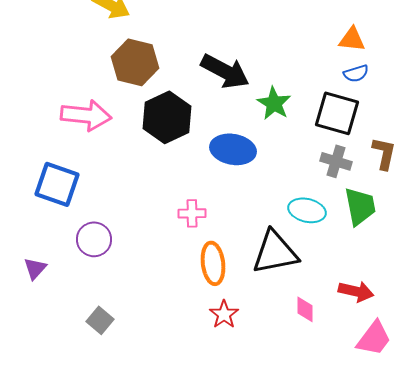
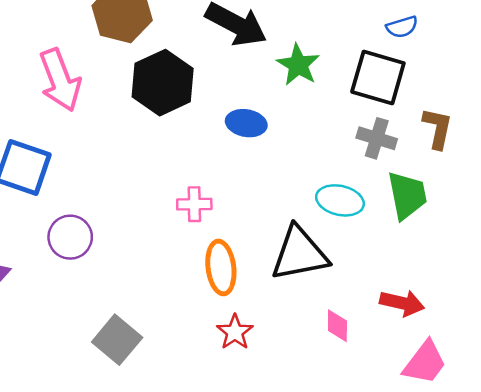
pink arrow: (86, 115) -> (60, 80), turned 63
blue ellipse: (233, 149) -> (246, 123), size x0.7
gray square: (100, 320) -> (117, 340), moved, size x1.4

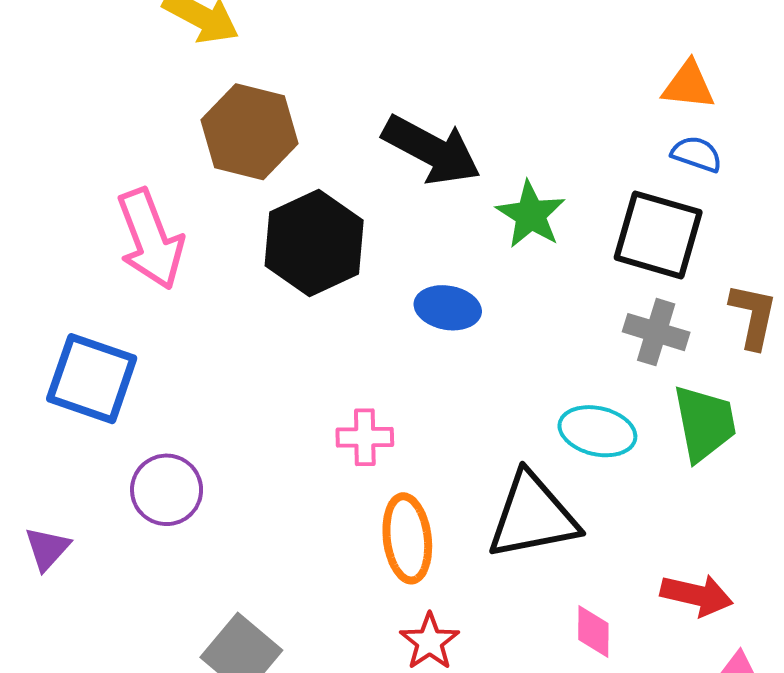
blue semicircle: (402, 27) -> (697, 154), turned -144

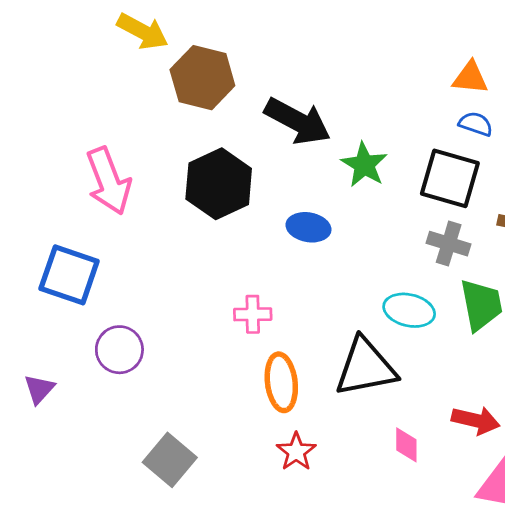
brown hexagon: (249, 132) -> (202, 78), moved

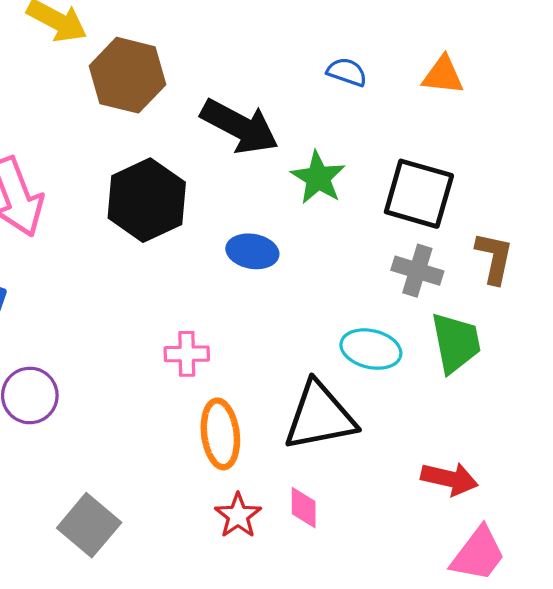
blue semicircle: (476, 124) -> (347, 72), moved
pink diamond: (406, 445) -> (304, 508), moved

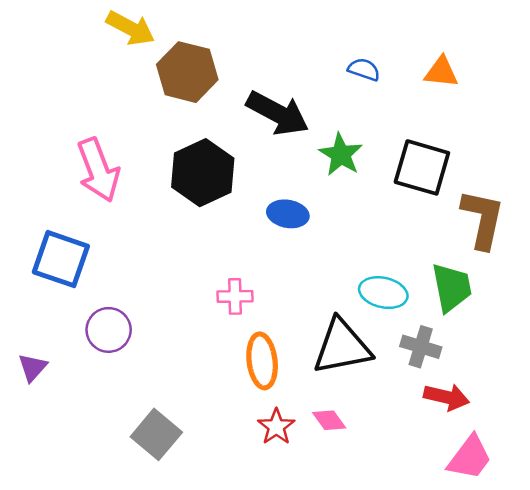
brown L-shape: (494, 258) -> (483, 219), size x1.4
gray cross: (417, 271) -> (421, 347), moved
pink diamond: (304, 508) -> (329, 420), turned -36

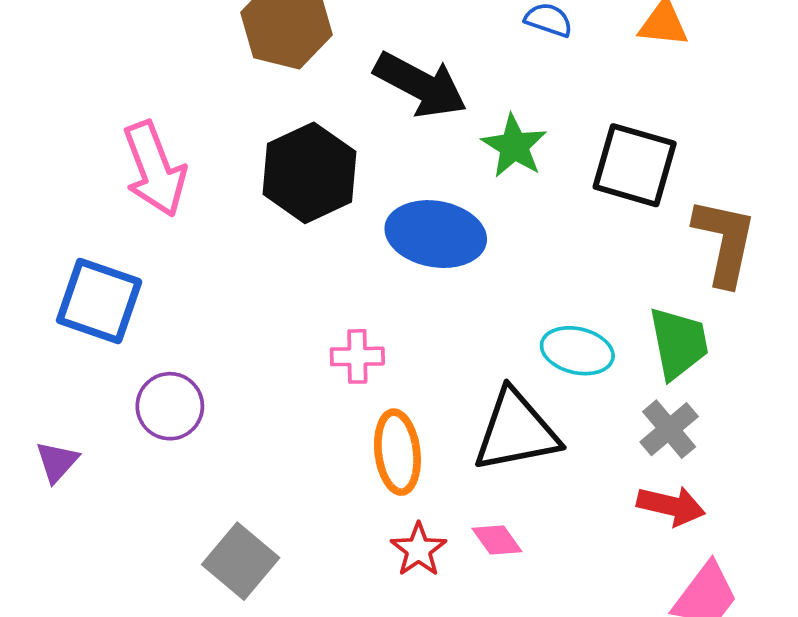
blue ellipse: (288, 214) -> (436, 234), size x1.6
gray cross: (421, 347) -> (669, 429), moved, turned 33

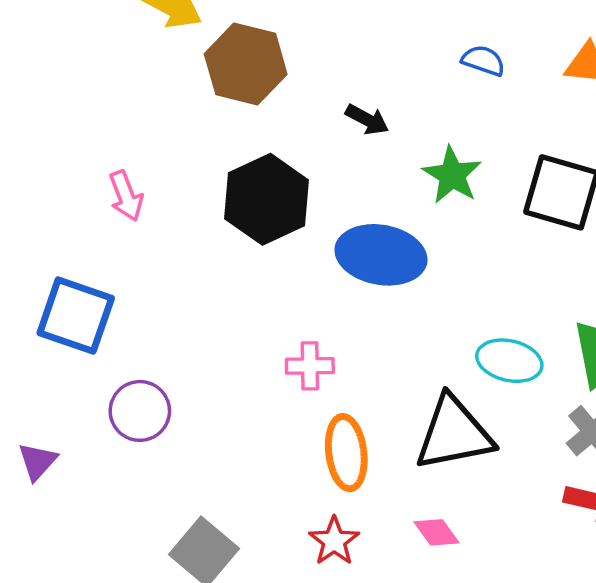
black arrow: (420, 85) -> (367, 120), size x0.5
pink arrow: (155, 169) -> (126, 196), size x0.6
red star: (419, 550) -> (334, 541), moved

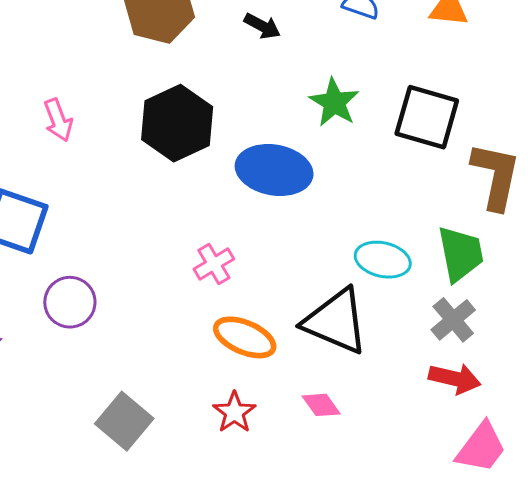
black arrow: (367, 120) -> (262, 26), moved
pink cross: (310, 366) -> (214, 264), turned -30
black triangle: (454, 434) -> (336, 321), turned 34
orange ellipse: (346, 453) -> (245, 337), turned -60

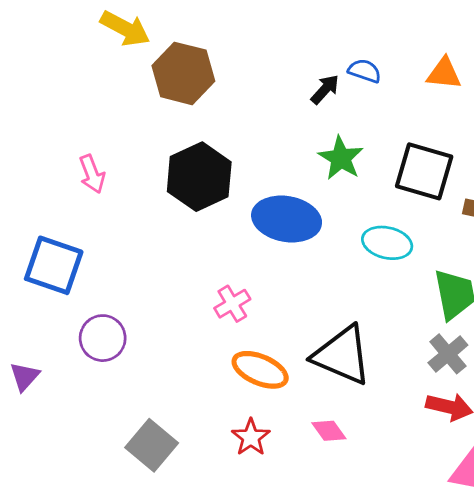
black arrow: (262, 26) -> (325, 89), moved, turned -76
cyan ellipse: (383, 260) -> (387, 243), moved

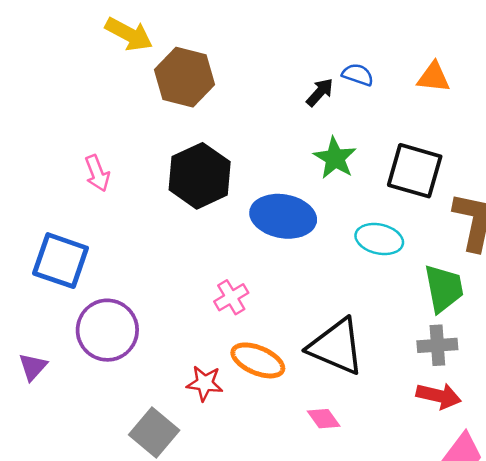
purple circle: (103, 338) -> (107, 330), size x1.4
gray cross: (448, 354) -> (437, 345), turned 36
red star: (251, 437) -> (205, 383), moved, turned -30

